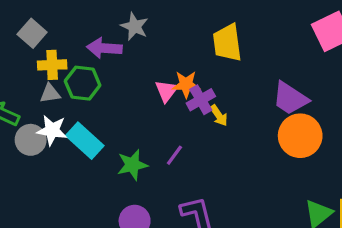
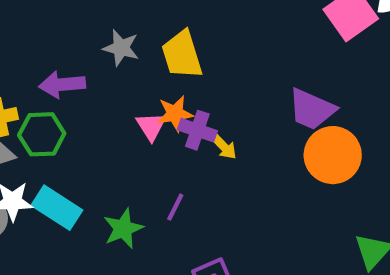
gray star: (135, 26) -> (121, 48), moved
yellow trapezoid: (227, 43) -> (182, 55), moved
purple cross: (201, 100) -> (197, 130), turned -32

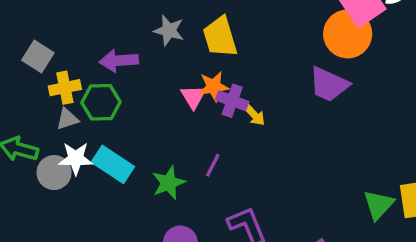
orange circle: (333, 155) -> (348, 34), moved

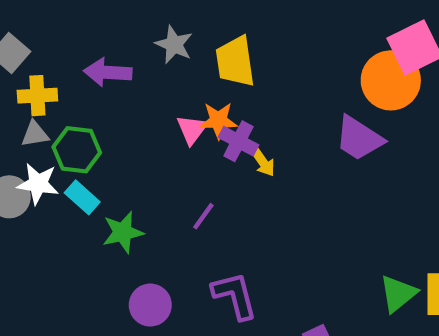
green hexagon: (101, 102) -> (77, 150), moved
cyan rectangle: (113, 164) -> (82, 197), size x0.7
green star: (169, 183) -> (123, 232), moved

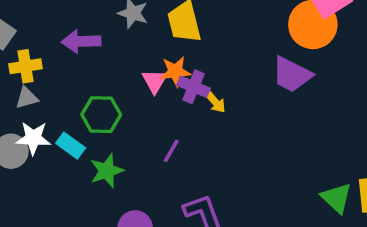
green hexagon: (77, 150) -> (101, 115), moved
green triangle: (398, 294) -> (337, 198), turned -32

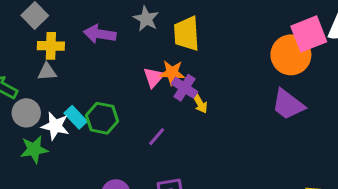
purple trapezoid: (292, 74) -> (288, 104), moved
green hexagon: (101, 115) -> (102, 118), moved
white star: (33, 138) -> (55, 126), moved
green star: (107, 171) -> (34, 149), moved

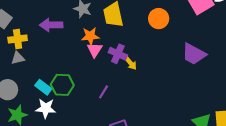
orange circle: (291, 55) -> (159, 19), moved, size x0.7
orange star: (172, 73) -> (90, 36), moved
white star: (55, 126) -> (46, 108), moved

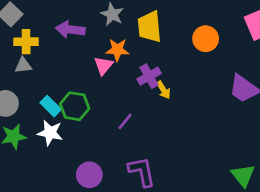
pink triangle: (95, 50) -> (103, 65), moved
purple cross: (118, 54) -> (149, 76), turned 30

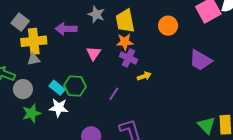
yellow cross: (26, 42) -> (34, 41), size x1.4
orange star: (117, 50) -> (125, 42), moved
purple cross: (149, 76) -> (129, 58), turned -30
yellow arrow: (163, 90) -> (144, 76), moved, turned -72

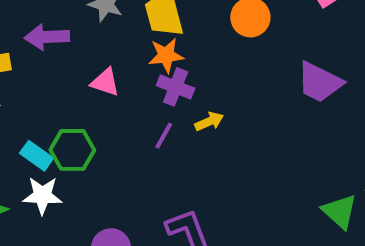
pink triangle: (94, 53) -> (105, 82), turned -42
purple line: (114, 94) -> (164, 136), moved

